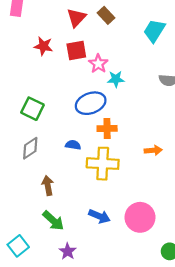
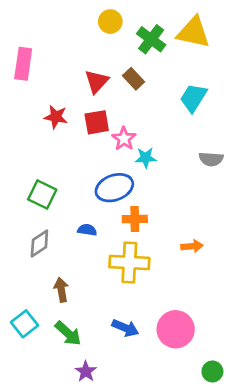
blue semicircle: (73, 145) -> (87, 230), moved
cyan square: (18, 246) -> (25, 324), moved

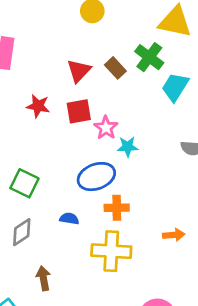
green cross: (151, 39) -> (149, 57), moved

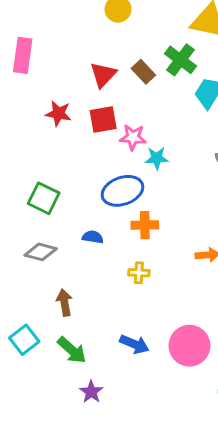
pink star: (106, 128) -> (133, 137), turned -30
gray diamond: (22, 232) -> (41, 252), turned 48
yellow cross: (111, 251) -> (139, 273), size x0.5

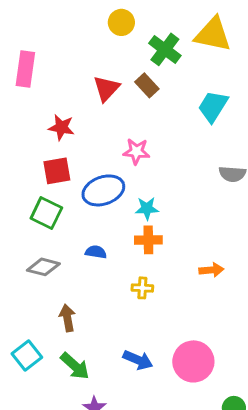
green cross: (181, 60) -> (165, 49), moved
red square: (103, 119) -> (57, 171), moved
cyan star: (157, 158) -> (147, 208), moved
blue ellipse: (122, 191) -> (103, 190), moved

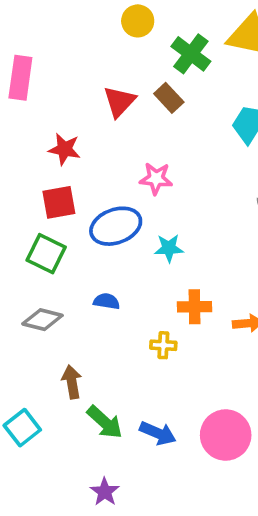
orange cross: (148, 240) -> (194, 307), moved
green arrow: (75, 366) -> (105, 422), moved

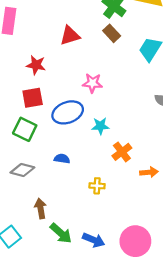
brown rectangle: (169, 98) -> (112, 33), moved
red triangle: (119, 102) -> (70, 36), turned 30
orange cross: (194, 307) -> (122, 152), moved, turned -36

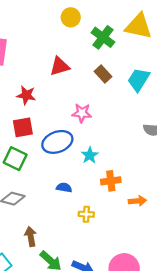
brown rectangle: (112, 33) -> (103, 74), moved
cyan star: (100, 126) -> (90, 155), turned -30
orange cross: (122, 152) -> (111, 181), turned 30
blue semicircle: (62, 159) -> (64, 188), moved

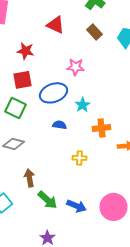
red triangle: (60, 66) -> (56, 25), turned 42
blue semicircle: (64, 188) -> (60, 125), moved

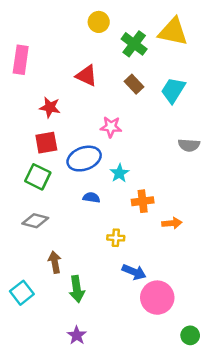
green arrow: (48, 200) -> (77, 289), turned 40
blue arrow: (76, 206) -> (134, 272), moved

